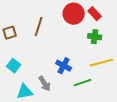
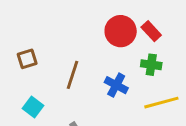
brown line: (39, 27) -> (72, 75), moved
blue cross: (64, 66) -> (116, 85), moved

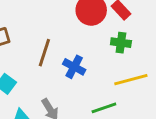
blue cross: (116, 85) -> (74, 67), moved

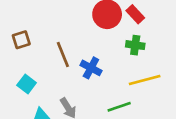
brown line: (44, 53) -> (63, 54), turned -40

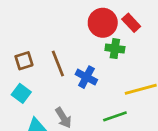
brown square: (21, 40) -> (24, 61), moved
green cross: (135, 45) -> (115, 49), moved

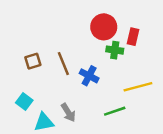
red rectangle: (131, 23) -> (133, 37), moved, turned 56
cyan square: (21, 93) -> (24, 101), moved

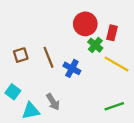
green cross: (115, 50) -> (95, 45), turned 32
yellow line: (138, 87) -> (116, 64), moved, turned 45
green line: (115, 111) -> (114, 106), moved

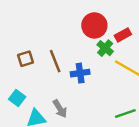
red rectangle: (112, 33) -> (123, 35), turned 48
blue cross: (72, 68) -> (80, 73), turned -36

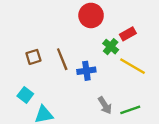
red circle: (94, 25) -> (91, 15), moved
gray arrow: (60, 109) -> (105, 105), moved

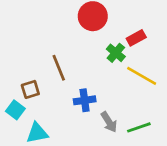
brown square: (33, 57) -> (30, 89), moved
blue cross: (86, 71) -> (85, 100), moved

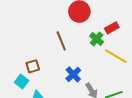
brown line: (59, 68) -> (61, 41), moved
blue cross: (85, 100) -> (73, 74), turned -35

